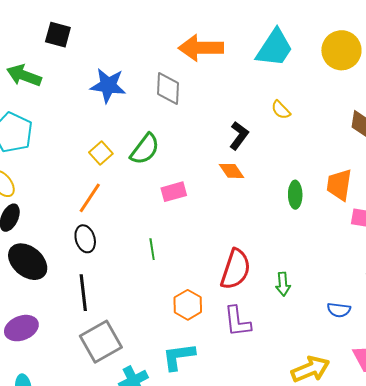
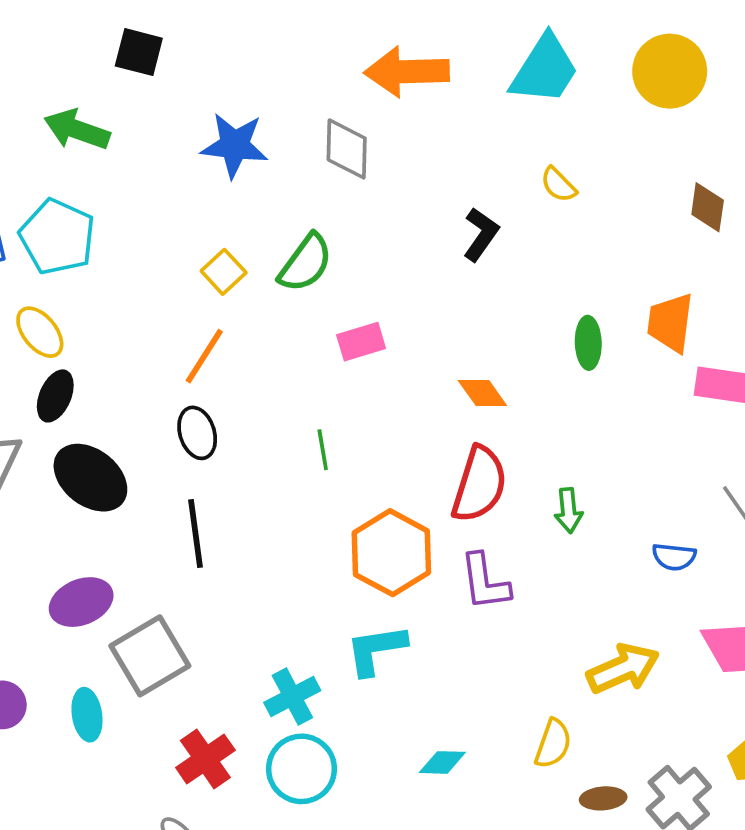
orange diamond: (231, 171) -> (482, 393), moved
orange hexagon: (188, 305) -> (391, 553), size x1.5
gray square: (101, 342) -> (150, 656), moved

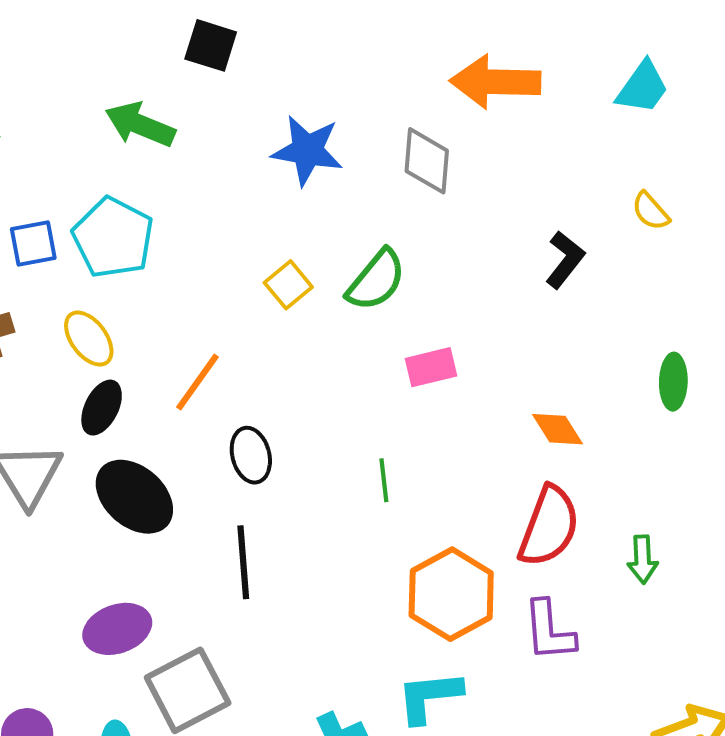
cyan trapezoid: (545, 69) -> (642, 87), size x0.7
orange line: (204, 356) -> (197, 382), moved

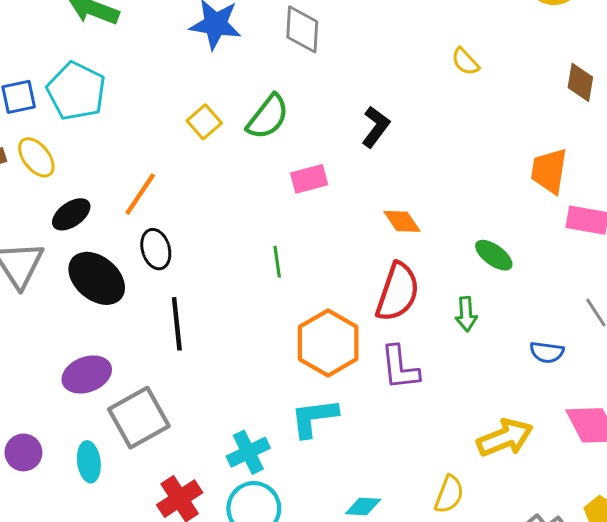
black L-shape: (565, 260) -> (376, 127), moved
yellow ellipse: (89, 339) -> (36, 157), moved
green ellipse: (673, 382) -> (494, 255), moved, turned -54
black ellipse: (102, 408) -> (71, 214), turned 30
black ellipse: (251, 455) -> (156, 249), moved

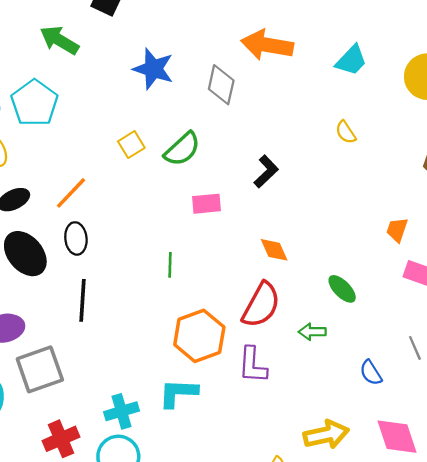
orange trapezoid: (549, 171) -> (397, 230), size x0.7
green arrow: (466, 314) -> (312, 332), turned 84
blue semicircle: (547, 352) -> (371, 373), turned 40

